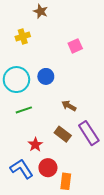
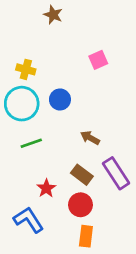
yellow cross: (23, 37) -> (26, 69), moved, turned 32
red circle: (48, 168) -> (80, 205), moved

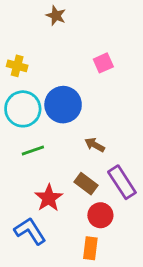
yellow cross: (26, 69) -> (17, 66), moved
blue circle: (60, 100) -> (63, 105), size x1.6
red star: (46, 188) -> (49, 198), size x1.4
red circle: (80, 205) -> (100, 215), moved

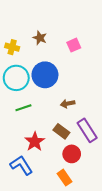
brown star: (56, 16) -> (40, 38), moved
brown arrow: (95, 145) -> (68, 104), turned -40
orange rectangle: (90, 248) -> (64, 178), turned -42

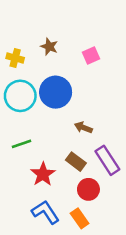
brown arrow: (68, 104) -> (83, 127), turned 32
green line: (23, 108) -> (21, 144), moved
blue L-shape: (21, 165) -> (45, 212), moved

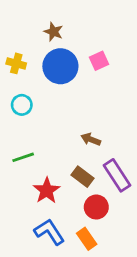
brown star: (49, 47) -> (53, 32), moved
blue circle: (56, 92) -> (60, 66), moved
cyan circle: (20, 96) -> (22, 105), size x0.6

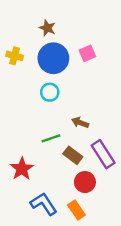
cyan circle: (22, 105) -> (50, 92), moved
green line: (23, 157) -> (51, 138), moved
red star: (47, 190) -> (22, 169), moved

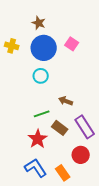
pink square: (87, 53) -> (72, 44), turned -32
red star: (22, 169) -> (38, 139), moved
red circle: (85, 182) -> (81, 155), moved

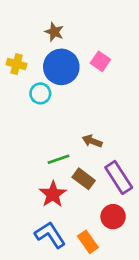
cyan circle: (41, 76) -> (40, 93), moved

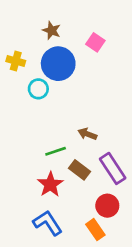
pink square: (100, 61) -> (95, 42), moved
orange rectangle: (88, 242) -> (95, 230), moved

